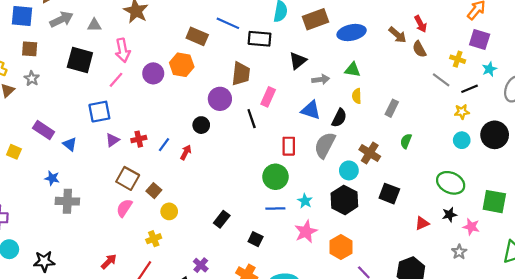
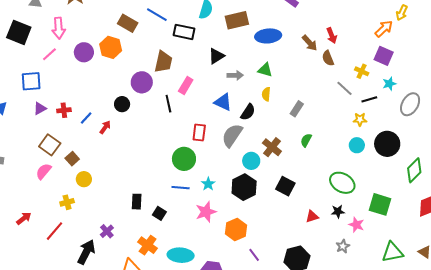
black rectangle: (222, 219) -> (137, 202), moved, turned -42

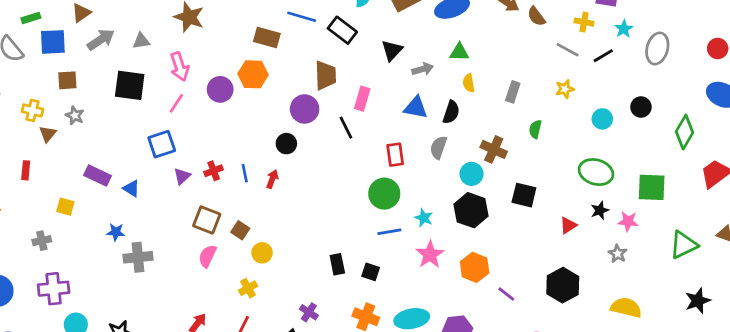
black rectangle: (184, 32) -> (342, 30), turned 40
blue line: (86, 118) -> (245, 173), turned -40
yellow star: (360, 119) -> (565, 89), moved
gray semicircle: (232, 135) -> (438, 147), size x0.7
black circle: (387, 144) -> (641, 107), size x0.6

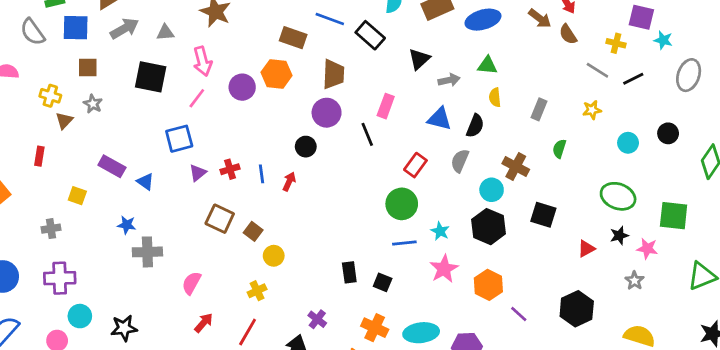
cyan star: (624, 29) -> (663, 40), moved, turned -30
brown trapezoid: (326, 75) -> (333, 74), moved
red rectangle: (395, 155) -> (415, 165), turned 40
pink semicircle: (207, 256) -> (191, 283), moved

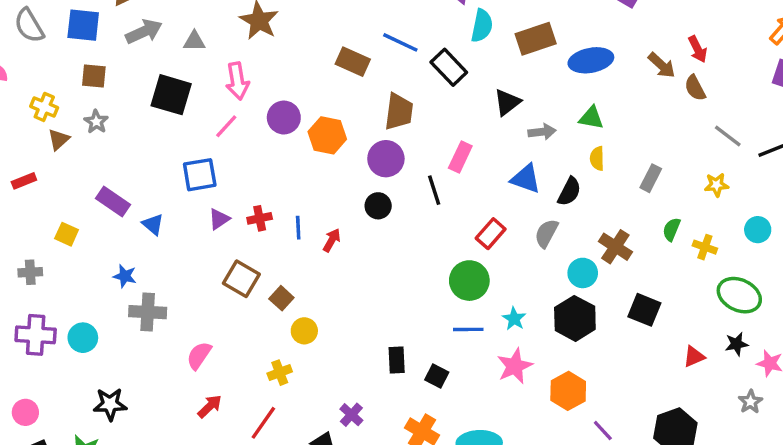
yellow cross: (616, 43) -> (705, 247), moved
orange hexagon: (277, 74) -> (327, 135), moved
black circle: (306, 147) -> (378, 206), moved
red rectangle: (39, 156) -> (24, 181), turned 54
cyan circle: (80, 316) -> (83, 338), moved

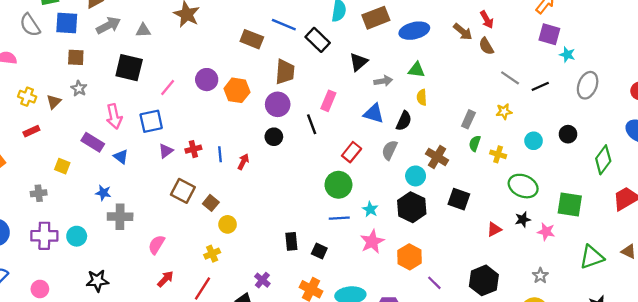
pink arrow: (237, 81) -> (114, 116), moved
yellow cross: (44, 107) -> (27, 97), moved
gray rectangle: (651, 178) -> (468, 119), moved
gray star: (750, 402) -> (540, 276), moved

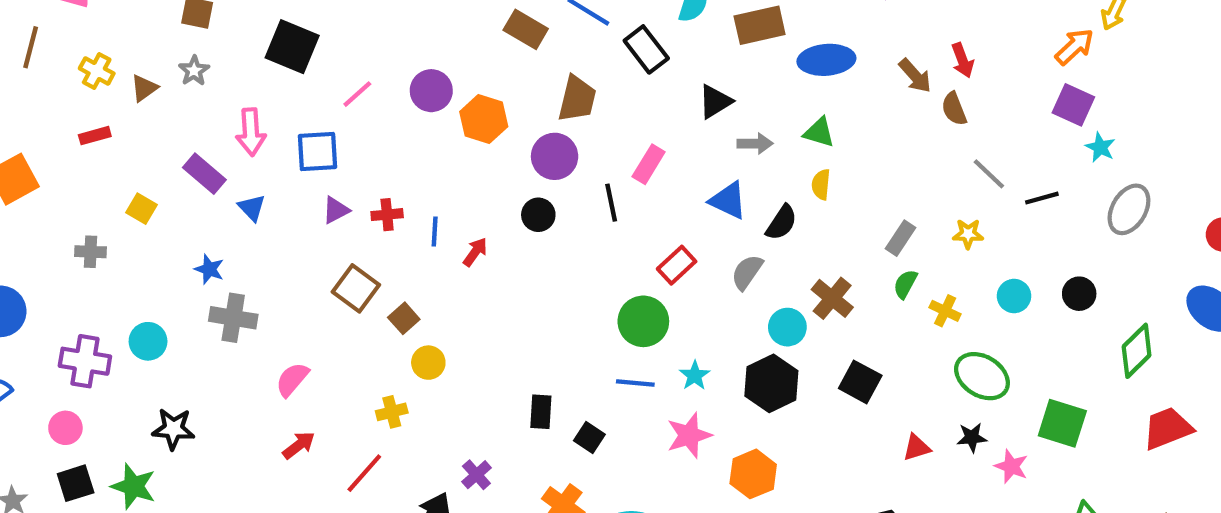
purple cross: (44, 236) -> (85, 361), moved

